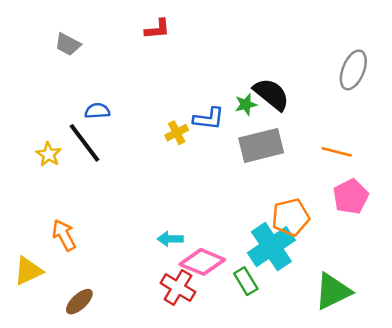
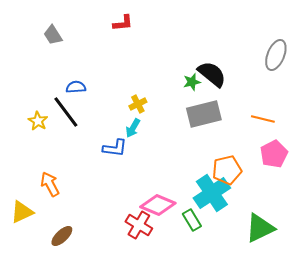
gray trapezoid: (68, 44) -> (53, 35), turned 30
blue L-shape: (209, 119) -> (115, 148), moved
cyan arrow: (170, 239) -> (133, 128), moved, turned -60

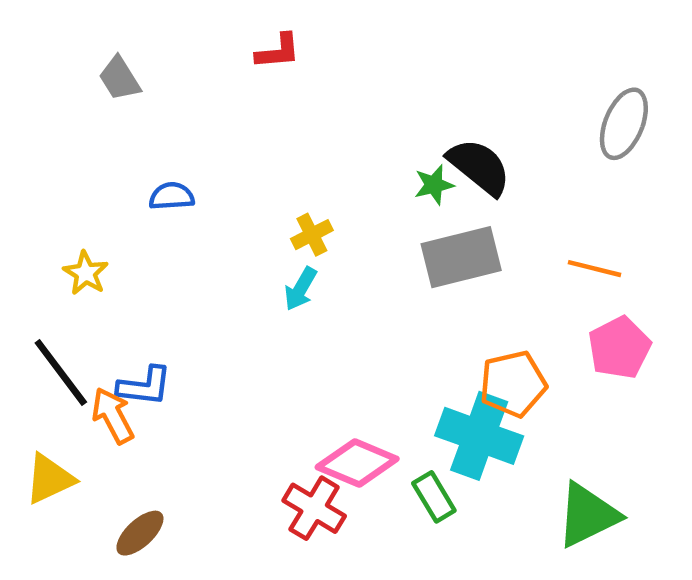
black line: (66, 112) -> (61, 373), moved
blue L-shape: (115, 148) -> (144, 386), moved
cyan cross: (212, 193) -> (479, 436), turned -36

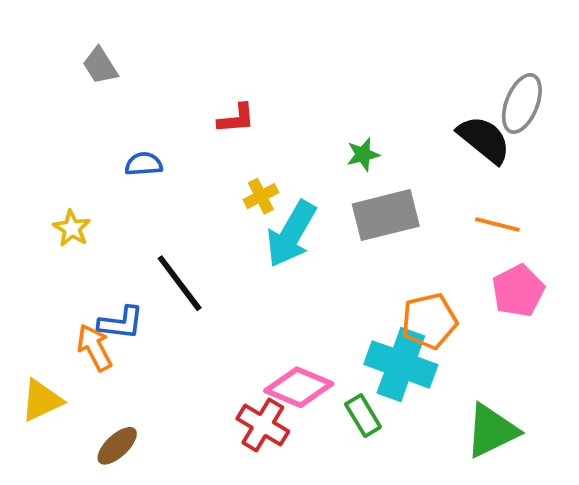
red L-shape: (278, 51) -> (236, 119), moved
black semicircle: (479, 167) -> (484, 139), moved
cyan arrow: (301, 289) -> (291, 234), moved, size x1.8
black line: (61, 373) -> (180, 283), moved

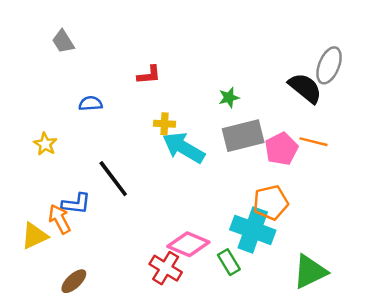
yellow cross: (261, 196) -> (164, 124), turned 30
cyan arrow: (291, 234) -> (184, 148), turned 90
pink pentagon: (518, 291) -> (281, 149), moved
yellow triangle: (42, 400) -> (34, 236), moved

